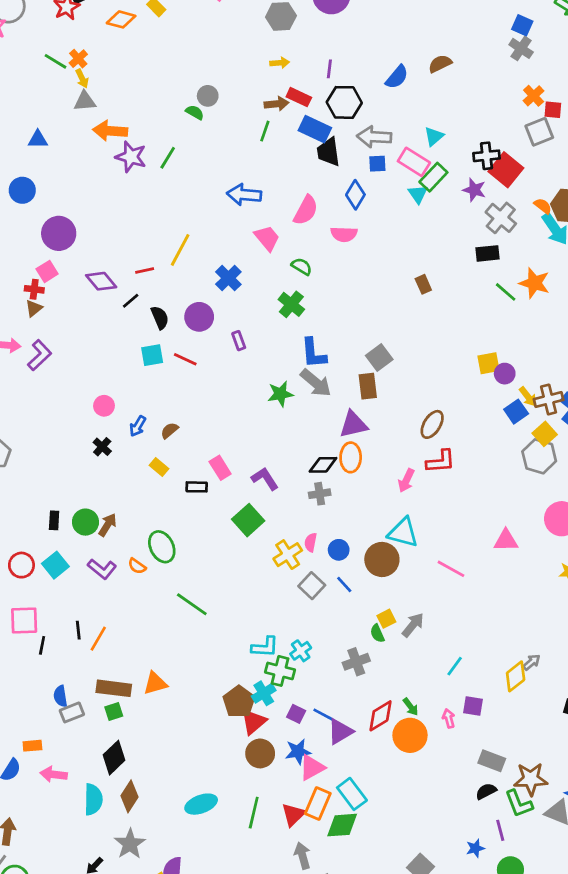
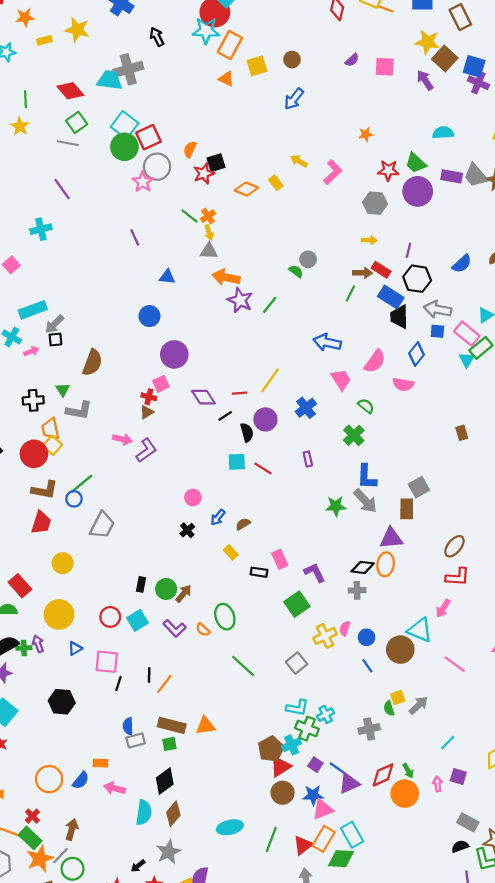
purple circle: (199, 317) -> (265, 419), moved
pink arrow: (406, 481) -> (443, 608), moved
gray square: (312, 586) -> (297, 663), moved

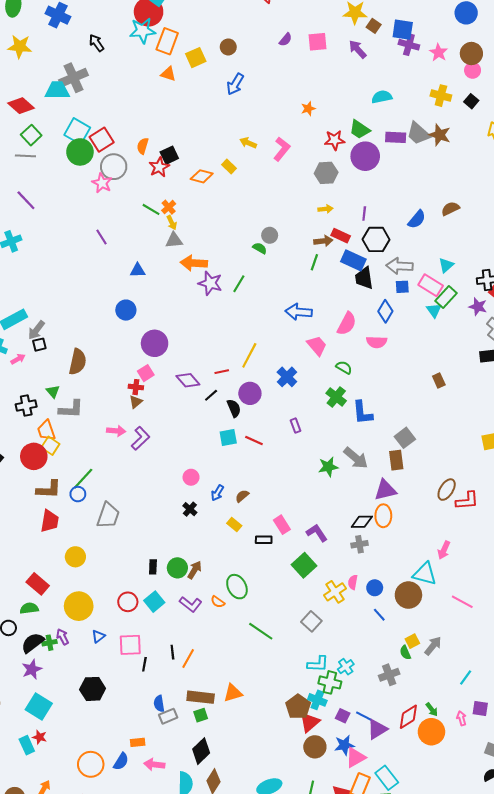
brown square: (445, 58) -> (374, 26), size x0.6
blue L-shape: (367, 477) -> (363, 413), moved
red L-shape: (458, 577) -> (467, 501), moved
cyan cross: (292, 745) -> (317, 700), turned -36

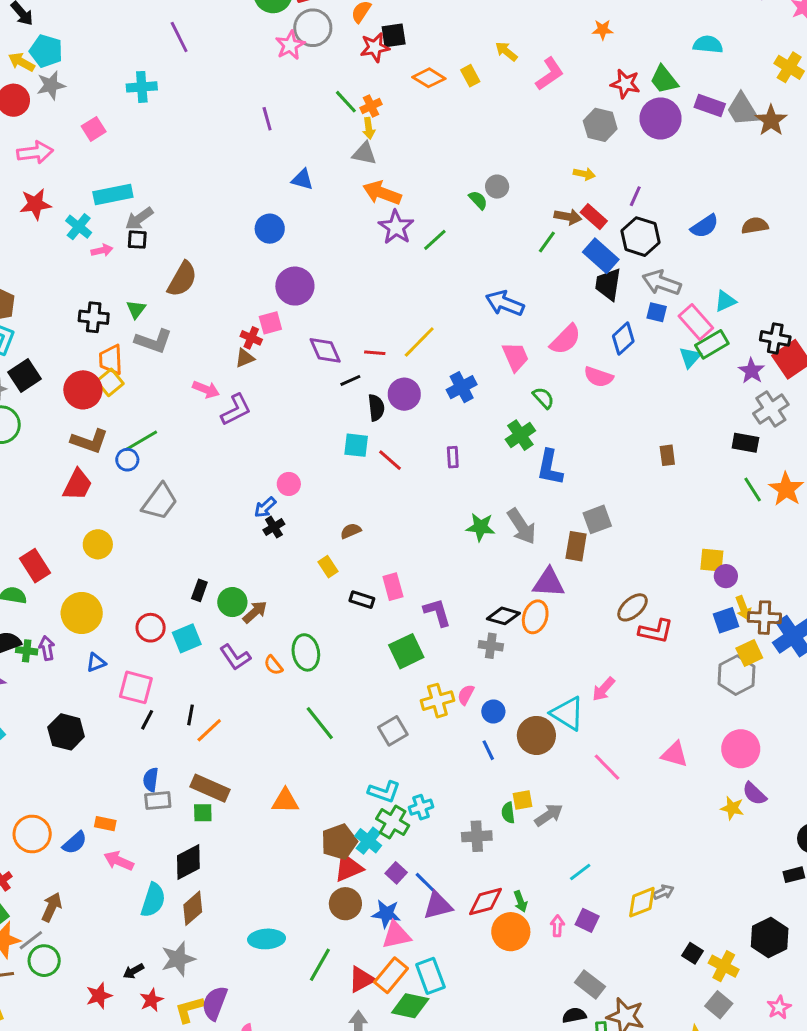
blue arrow: (217, 493) -> (265, 507), moved
orange triangle: (233, 693) -> (285, 801), moved

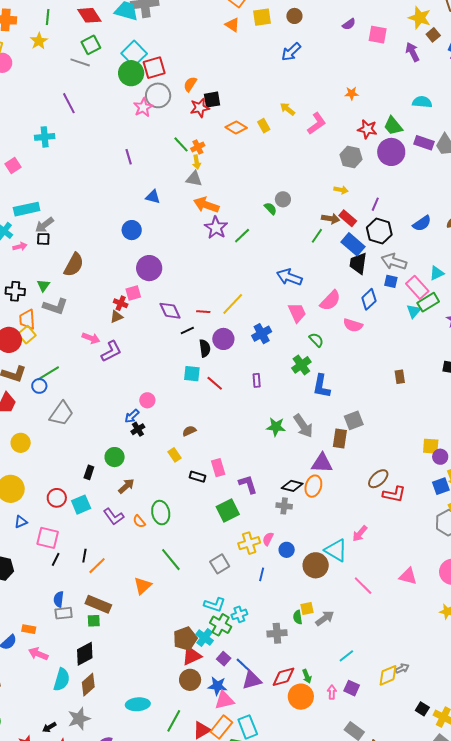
green circle: (232, 602) -> (115, 457), moved
blue line: (488, 750) -> (262, 574), moved, turned 40
orange triangle: (285, 801) -> (143, 586), moved, turned -42

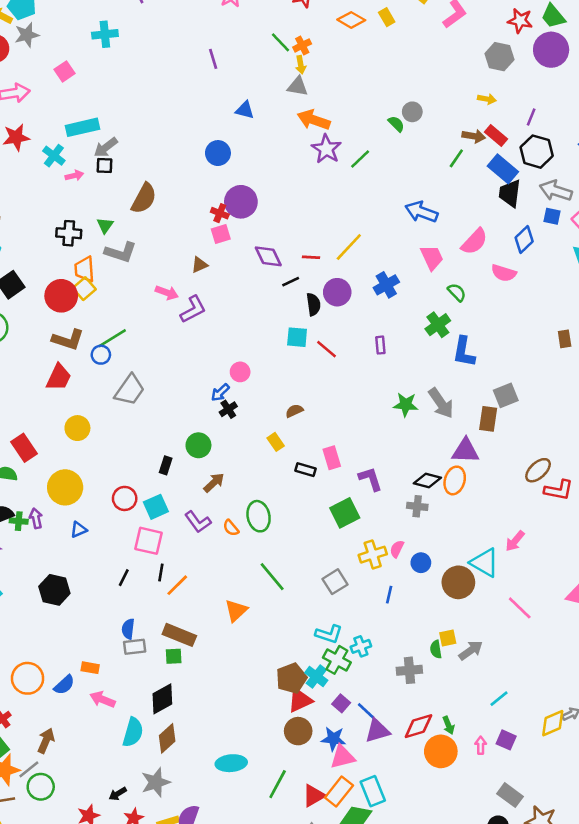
red cross: (121, 303) -> (220, 213), moved
pink square: (48, 538) -> (148, 541), moved

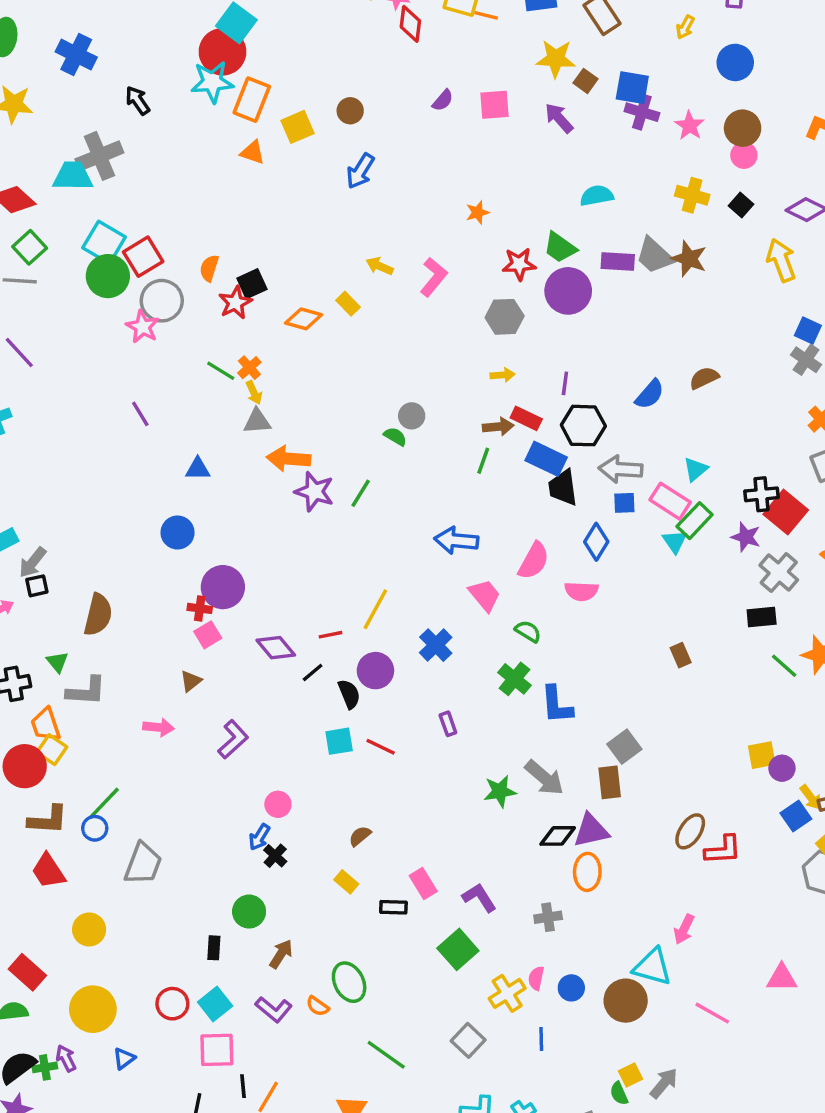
purple L-shape: (193, 309) -> (233, 739), moved
red trapezoid: (59, 377) -> (48, 871), turned 136
black diamond: (427, 480) -> (558, 836), moved

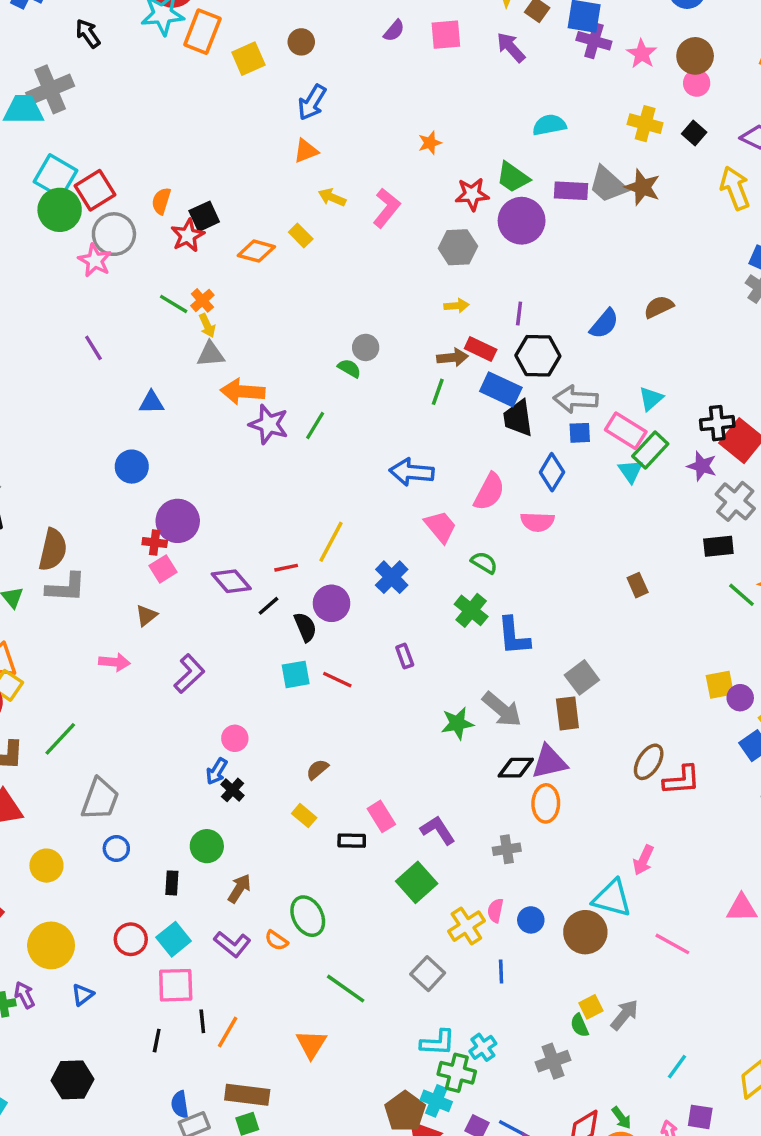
orange triangle: (253, 152) -> (306, 151), moved, turned -40
gray L-shape: (86, 691) -> (66, 588), moved
blue circle: (95, 828) -> (116, 849), moved

